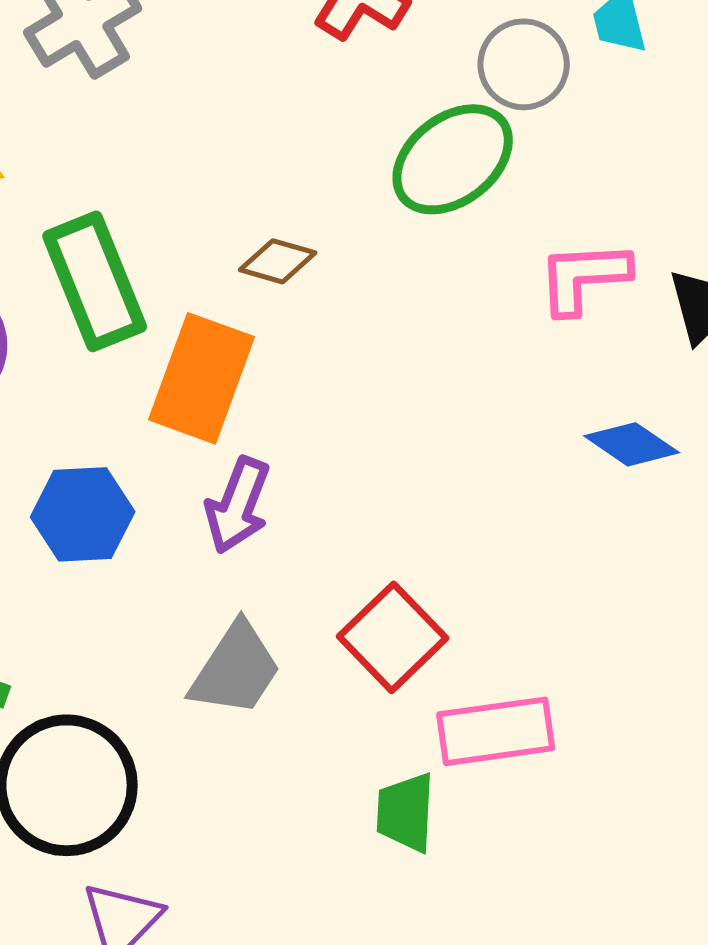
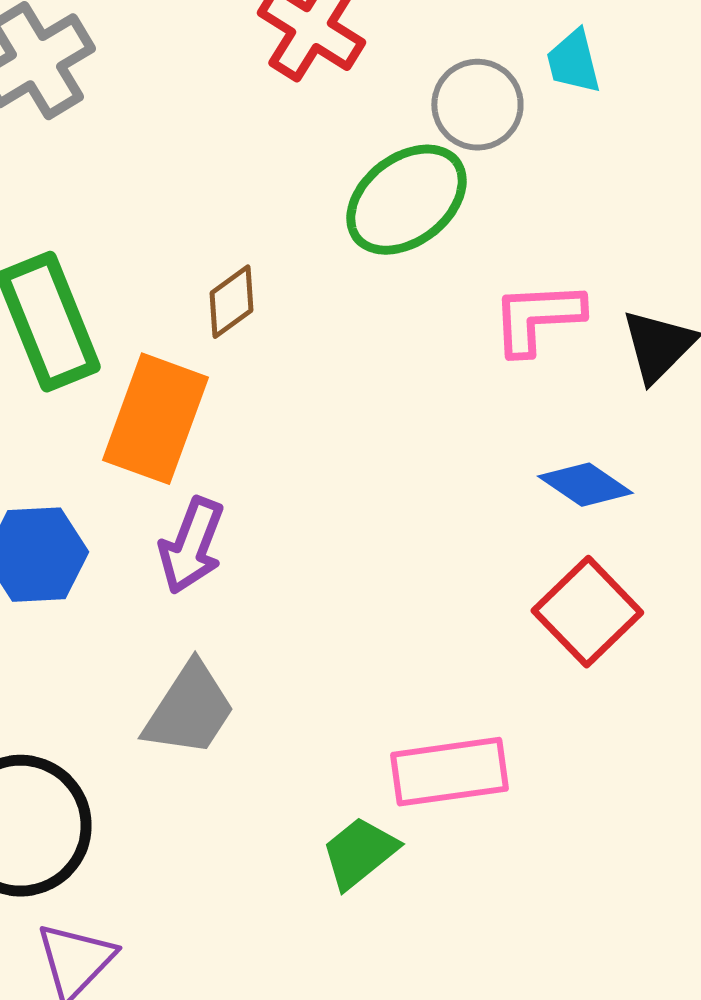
brown diamond: (278, 261) -> (231, 302), turned -52
red square: (393, 637) -> (587, 612), moved
green trapezoid: (406, 812) -> (359, 853), turned 48

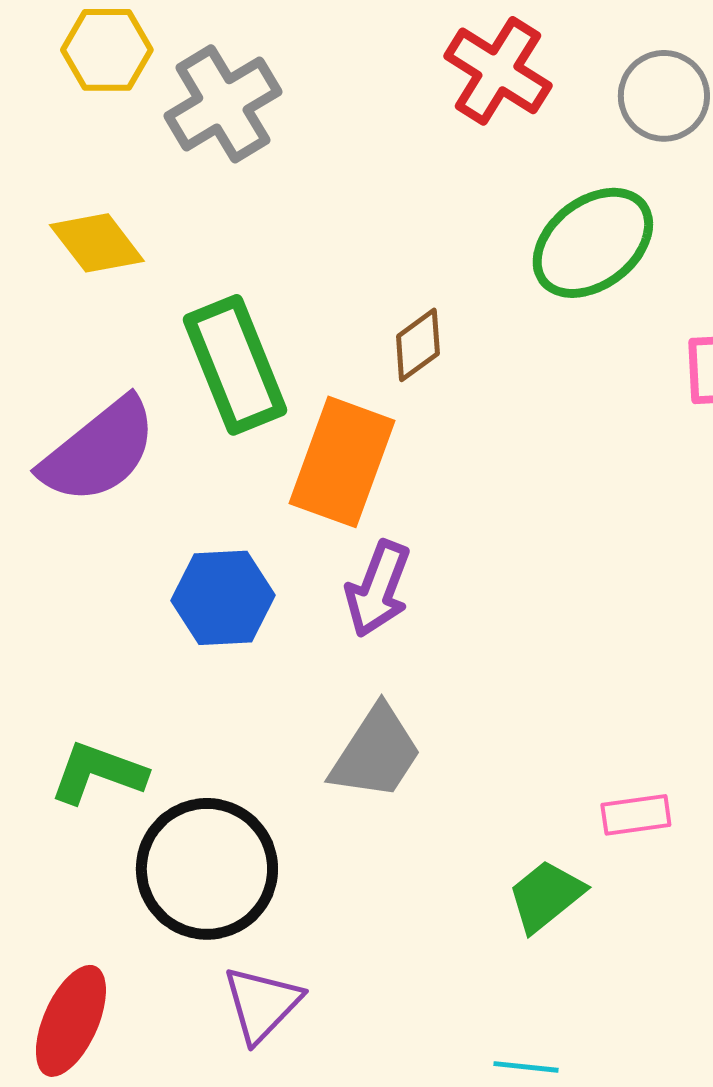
gray circle: (477, 105) -> (664, 96), moved
pink rectangle: (449, 772) -> (636, 815), size x0.6

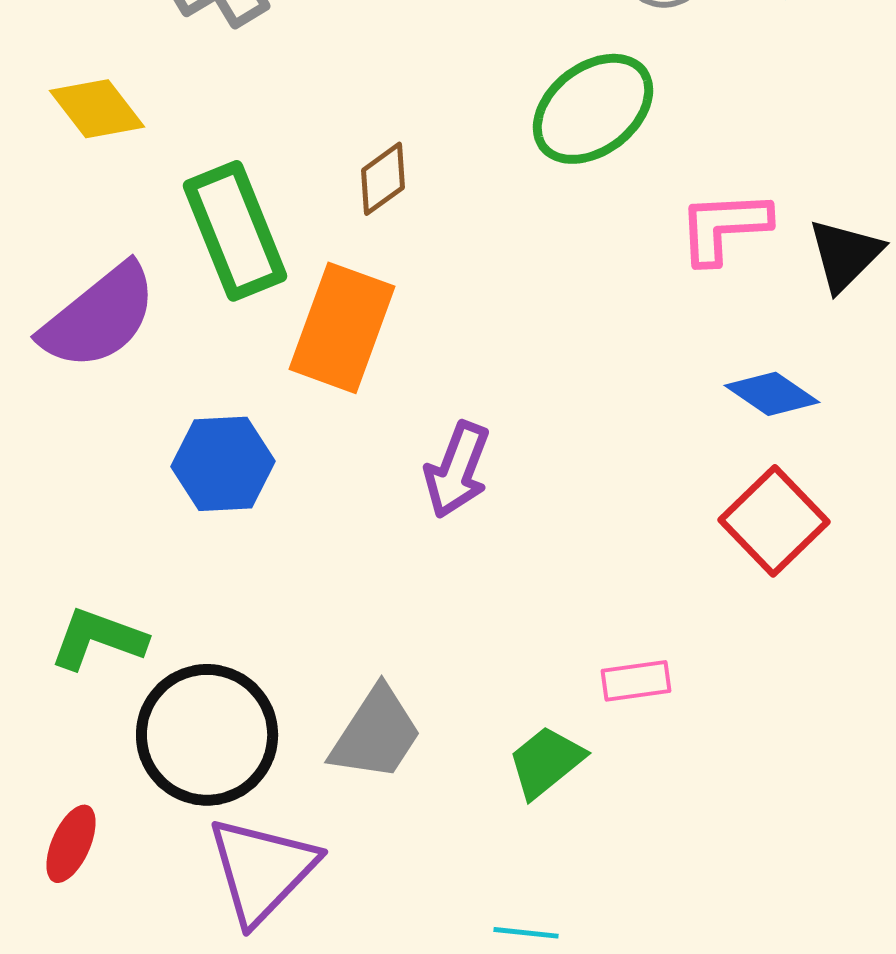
brown diamond: (418, 345) -> (383, 179), moved
purple arrow: (378, 589) -> (457, 470), moved
gray trapezoid: (376, 753) -> (376, 734), moved
purple triangle: (262, 1004) -> (262, 870), size x1.4
red ellipse: (71, 1021) -> (71, 844), moved, size x0.7

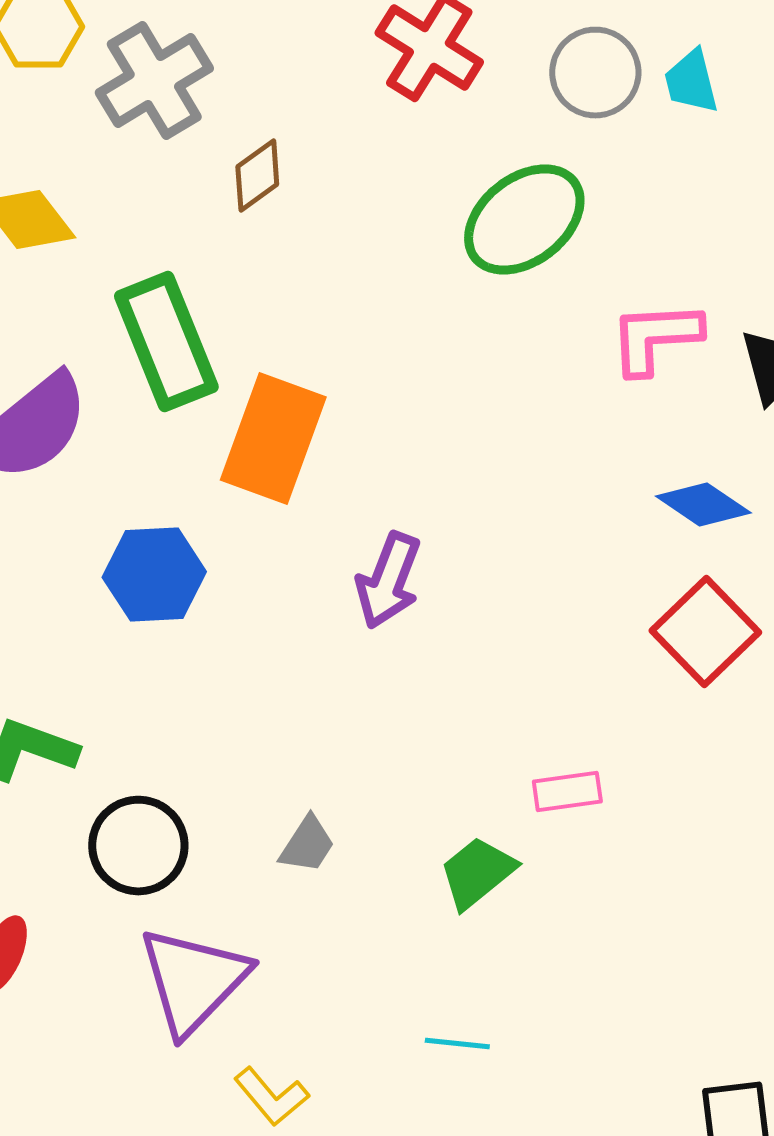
brown diamond: (383, 179) -> (257, 176), moved
gray trapezoid: (376, 734) -> (307, 844), size x0.6
black circle: (207, 735) -> (138, 846), size x0.7

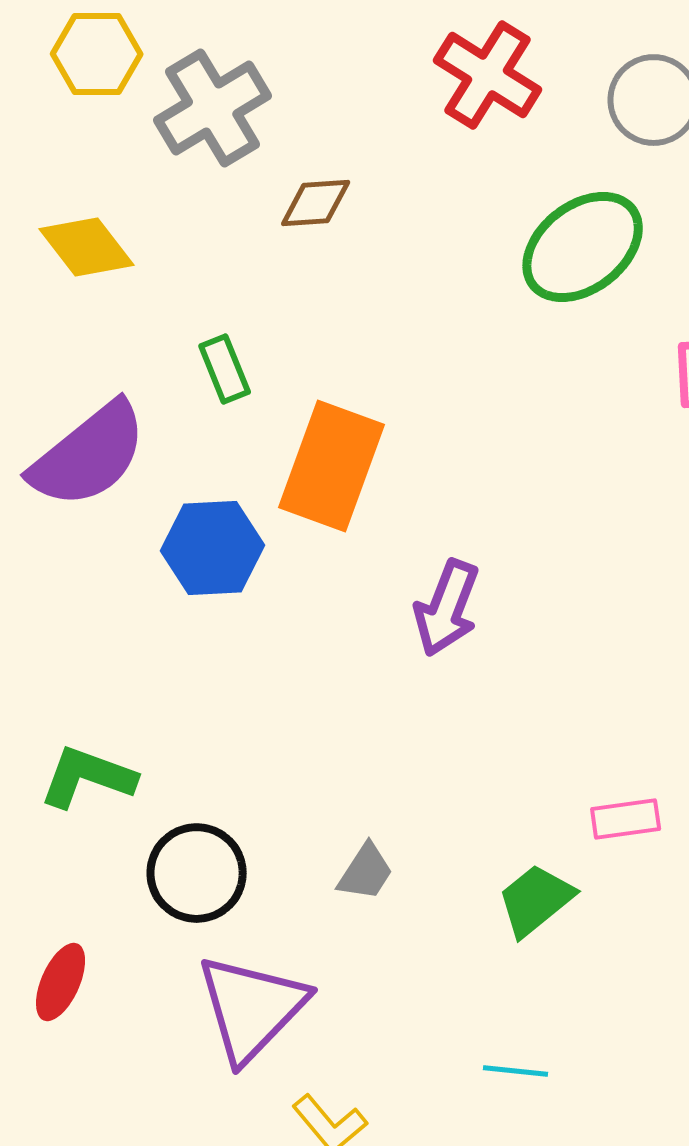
brown diamond: (257, 176) -> (316, 203), turned 32
green rectangle: (166, 342) -> (225, 369), size x0.5
blue hexagon: (154, 574) -> (213, 548), moved

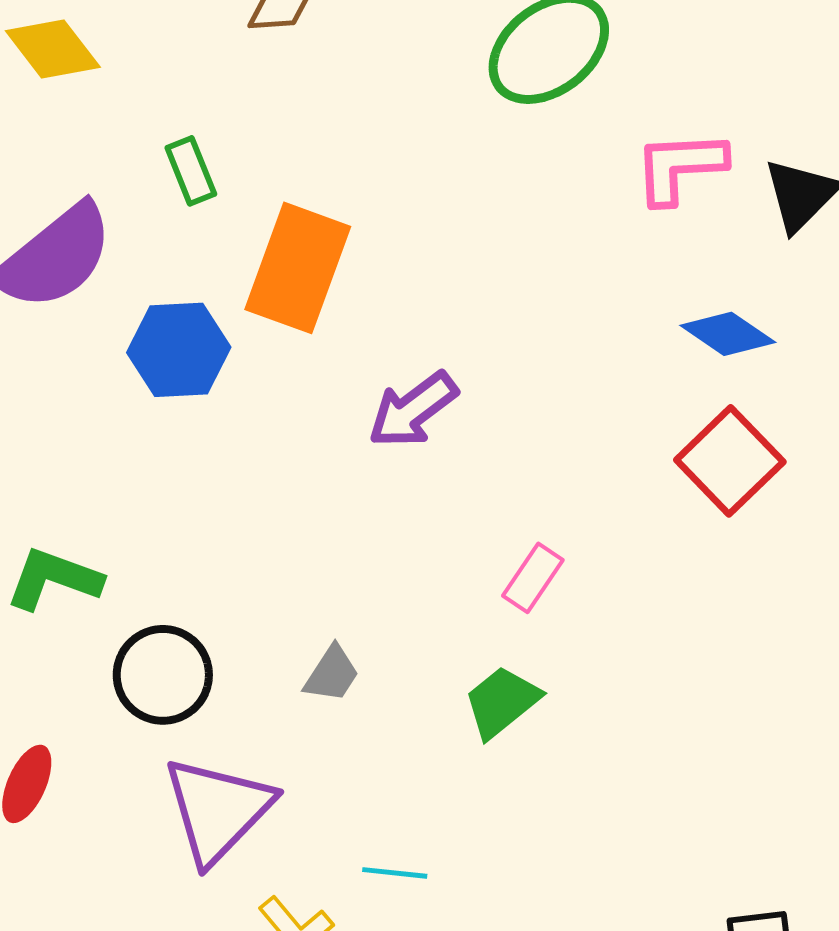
purple arrow: (447, 608) -> (413, 410), turned 32
pink rectangle: (626, 819) -> (533, 578), moved, turned -48
cyan line: (516, 1071) -> (395, 873), moved

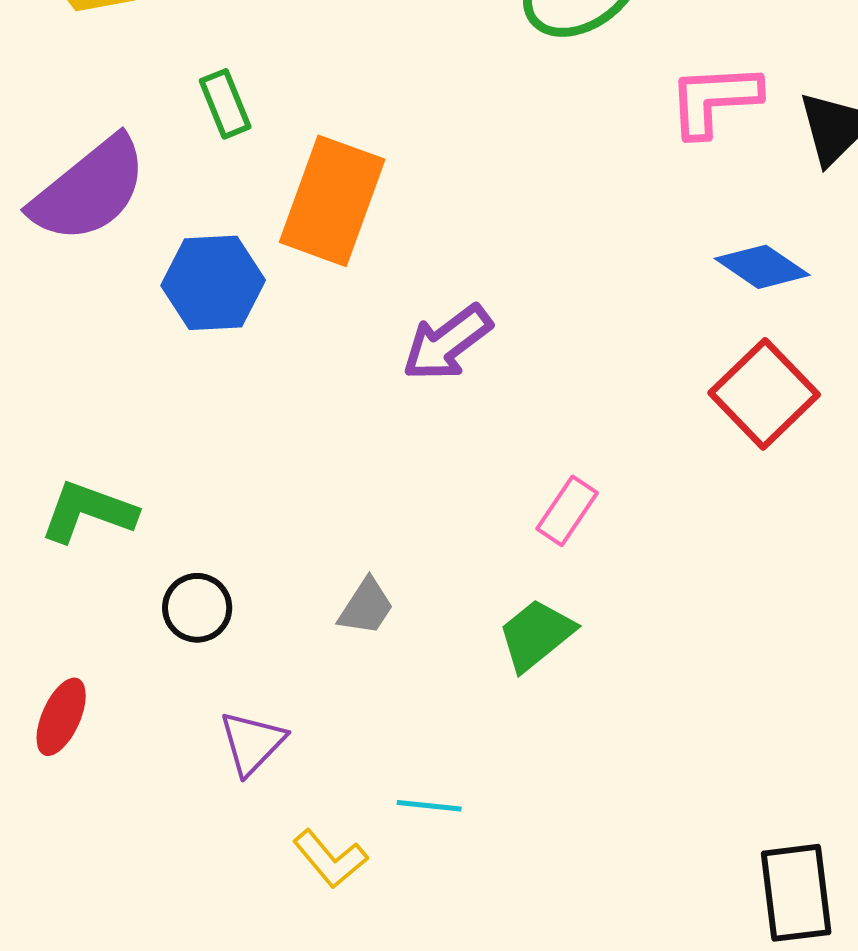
black circle: (163, 675) -> (197, 608), size x0.7
purple triangle: (218, 810) -> (252, 743), size x0.6

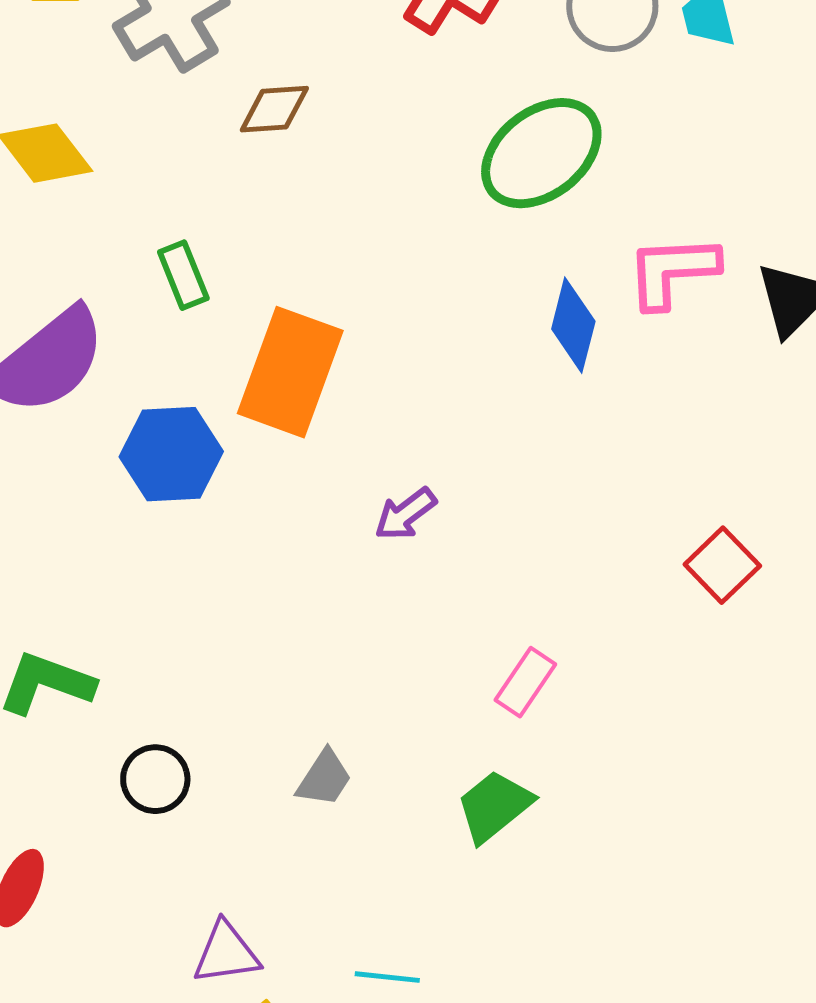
blue diamond: (762, 267) -> (573, 325), moved, turned 70
purple arrow: (447, 343) -> (405, 514), size x0.7
red square: (764, 394) -> (722, 565), size x0.7
purple triangle: (252, 743) -> (226, 953), moved, turned 38

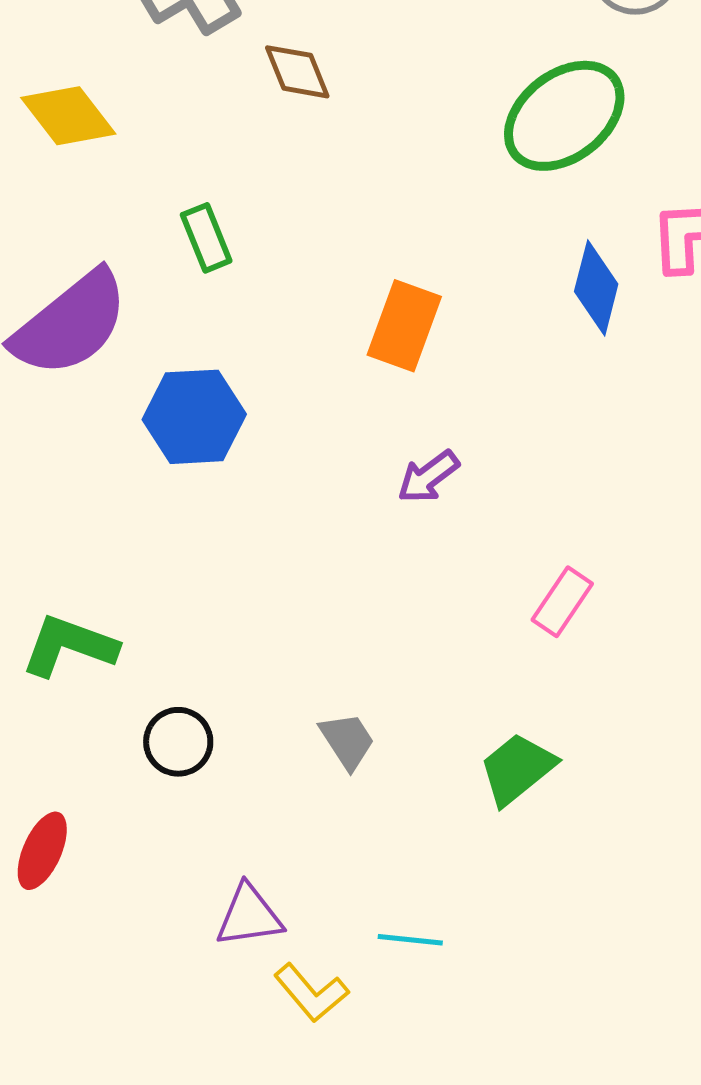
brown diamond: (274, 109) -> (297, 72), turned 72
orange rectangle: (290, 372) -> (404, 326), moved, size x0.7
pink rectangle: (525, 682) -> (562, 602), moved
gray trapezoid: (324, 778) -> (347, 741), turned -66

